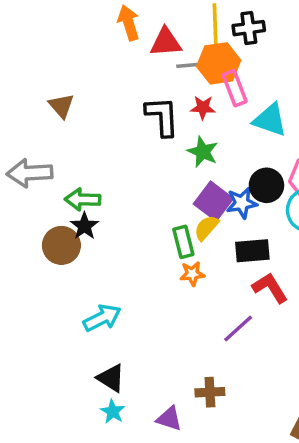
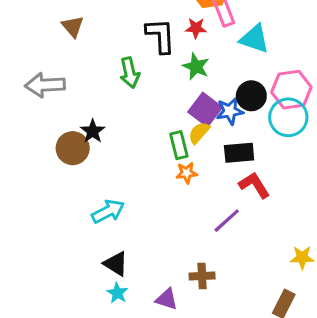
green arrow: (83, 199) -> (130, 73), moved, turned -104

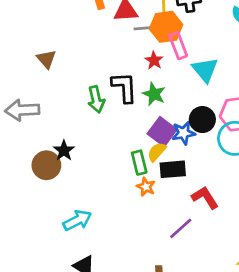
red star: (196, 28) -> (154, 60), turned 30
black L-shape: (160, 36) -> (124, 87), moved
cyan triangle: (254, 39) -> (205, 70), turned 32
black rectangle: (239, 153) -> (173, 169), moved
orange star: (187, 173) -> (146, 187), turned 30

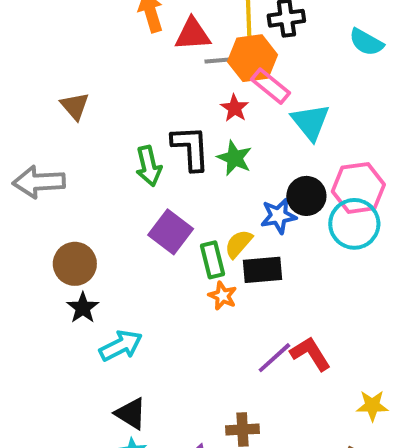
pink rectangle: (178, 46) -> (270, 86), turned -30
purple square: (162, 132) -> (171, 232), moved
black star: (64, 150) -> (83, 308), moved
red L-shape: (205, 198) -> (310, 354), moved

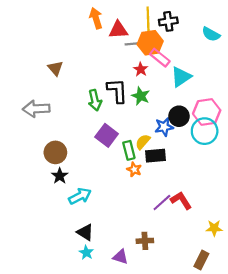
cyan triangle: (310, 122) -> (181, 77), turned 35

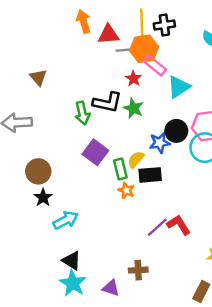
black L-shape: (117, 91) -> (107, 102), turned 105
cyan star: (86, 253) -> (73, 283), size x1.6

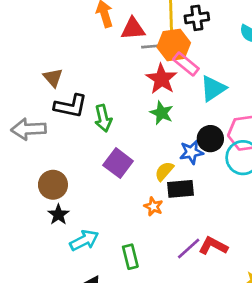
red star: (133, 79) -> (162, 79), size x1.6
black L-shape: (107, 102) -> (71, 106), moved
green rectangle: (120, 169) -> (130, 257), moved
red L-shape: (179, 225) -> (213, 246), turned -30

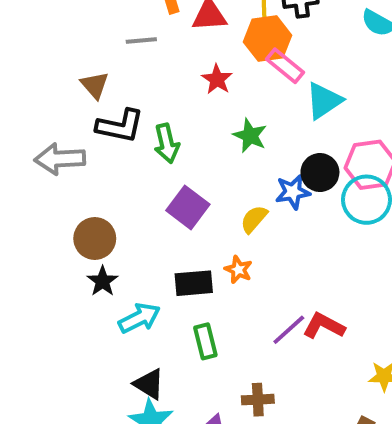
gray line: (152, 46) -> (141, 41), moved
red star: (162, 79) -> (217, 79), moved, size x0.7
black rectangle: (181, 189) -> (194, 283), moved

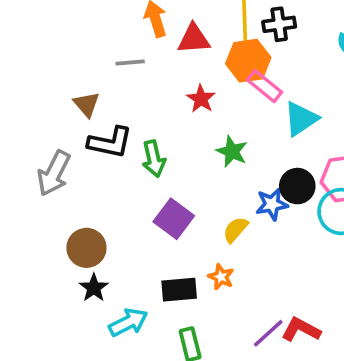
gray arrow: (60, 159) -> (54, 173), turned -60

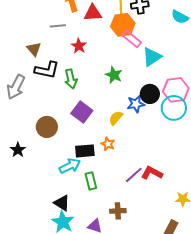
red star: (201, 99) -> (79, 46), moved
brown circle: (86, 248) -> (47, 127), moved
black star: (94, 288) -> (18, 150), moved
cyan arrow: (128, 322) -> (70, 166), moved

